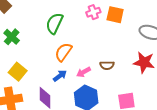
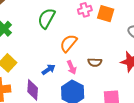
orange semicircle: (63, 52) -> (69, 43), moved
pink arrow: (83, 72) -> (72, 67), turned -88

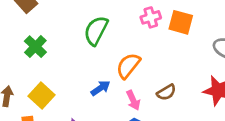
brown semicircle: (95, 62) -> (166, 92), turned -32
blue arrow: (48, 70) -> (100, 88), moved

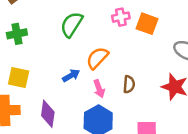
green cross: (35, 47) -> (17, 34), turned 30
brown semicircle: (166, 92) -> (129, 84), turned -60
yellow square: (42, 95) -> (19, 77), turned -35

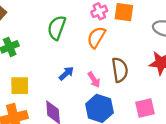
orange semicircle: (97, 58) -> (96, 37), moved
brown semicircle: (129, 84) -> (120, 70), size x1.5

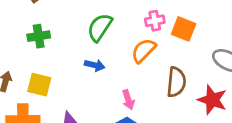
brown semicircle: (120, 70) -> (176, 82), moved
blue arrow: (66, 73) -> (95, 65), moved, turned 42

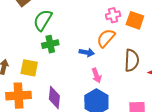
green semicircle: (100, 27) -> (43, 20), moved
green cross: (39, 36) -> (50, 44), moved
blue arrow: (95, 65) -> (87, 52), moved

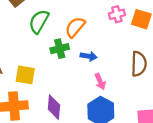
orange semicircle: (106, 38) -> (75, 27), moved
green cross: (50, 44) -> (60, 49), moved

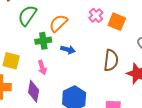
pink cross: (117, 14) -> (96, 15), turned -32
pink arrow: (100, 82) -> (42, 68), moved

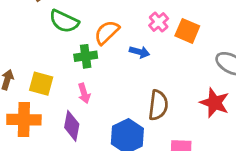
green semicircle: (27, 15) -> (64, 21), turned -100
blue arrow: (68, 50) -> (139, 52), moved
brown semicircle: (111, 60) -> (158, 105), moved

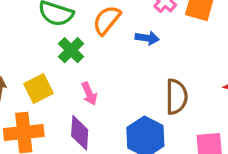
green cross: (86, 56) -> (71, 50), moved, turned -30
yellow square: (41, 84) -> (38, 89), turned -35

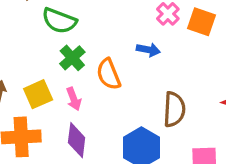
orange semicircle: (107, 20) -> (109, 74), moved, turned -64
pink arrow: (89, 94) -> (74, 99), moved

